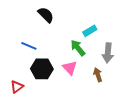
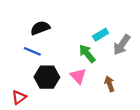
black semicircle: (46, 15) -> (40, 28), moved, turned -66
gray arrow: (108, 53) -> (122, 45), moved, turned 30

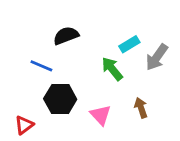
black semicircle: (40, 28) -> (66, 36), moved
pink triangle: (78, 76) -> (101, 115), moved

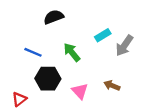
black semicircle: (66, 36) -> (54, 17), moved
green arrow: (112, 69) -> (72, 52), moved
brown arrow: (141, 108) -> (112, 85), turned -49

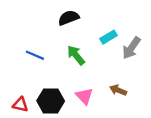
black semicircle: (54, 17) -> (69, 18), moved
black hexagon: (48, 79) -> (51, 101), moved
red triangle: (19, 99) -> (20, 105), turned 49

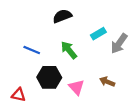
black hexagon: (51, 101) -> (49, 77), moved

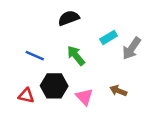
red triangle: (19, 95) -> (26, 96), moved

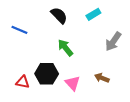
black semicircle: (69, 18) -> (59, 15), turned 66
cyan rectangle: (109, 37) -> (93, 14), moved
blue line: (35, 56) -> (19, 30), moved

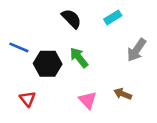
blue line: (19, 30) -> (19, 47), moved
black hexagon: (47, 74) -> (48, 64), moved
red triangle: (23, 82) -> (28, 99), turned 40

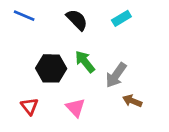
blue line: (19, 47) -> (24, 16), moved
gray arrow: (137, 50) -> (116, 75), moved
pink triangle: (88, 100) -> (75, 108), moved

